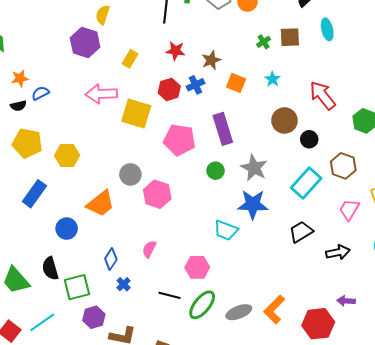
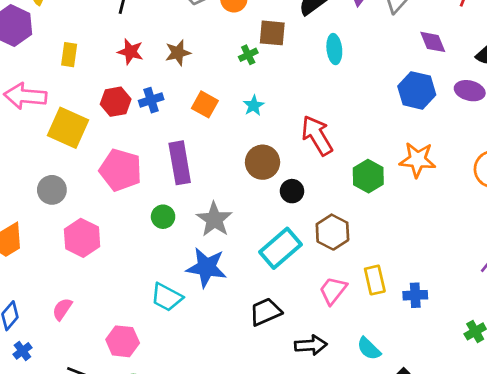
brown square: (290, 37) -> (272, 33), moved
yellow rectangle: (130, 59) -> (69, 55), turned -30
brown star: (211, 60) -> (178, 53), moved
gray circle: (130, 174) -> (52, 190), moved

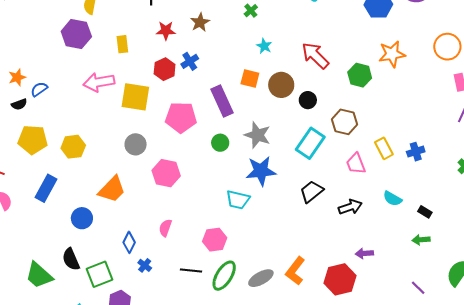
orange square: (205, 104) -> (250, 79), moved
pink trapezoid: (333, 290) -> (356, 164), turned -45

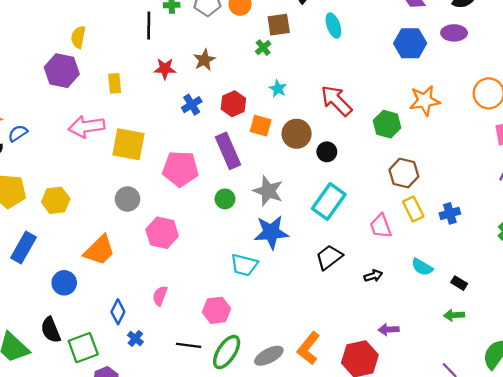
red hexagon: (165, 69) -> (233, 104), moved
brown hexagon: (344, 122) -> (404, 173), moved
black arrow: (350, 207) -> (373, 276), size x0.7

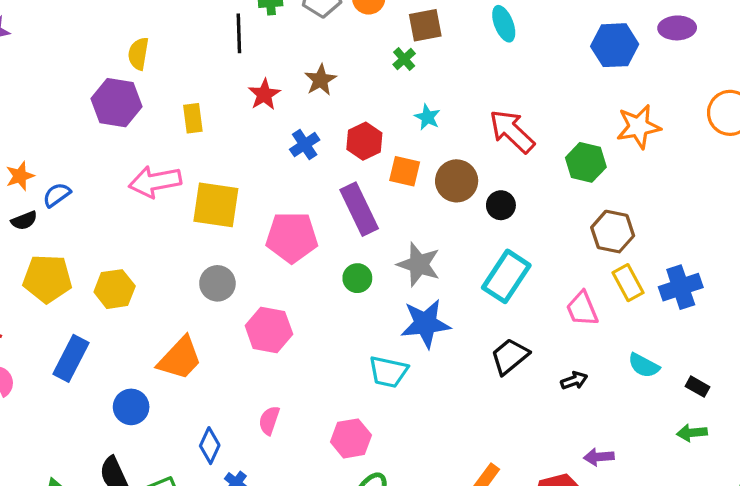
red star: (165, 69) -> (264, 94), turned -30
blue cross: (450, 213) -> (681, 287), size x1.4

